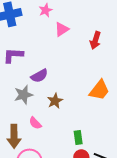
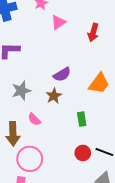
purple semicircle: (39, 76) -> (62, 74), moved
green rectangle: (78, 138) -> (82, 119), moved

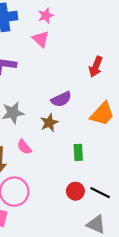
pink triangle: (58, 22) -> (41, 39), moved, turned -49
red arrow: (93, 32) -> (96, 67), moved

